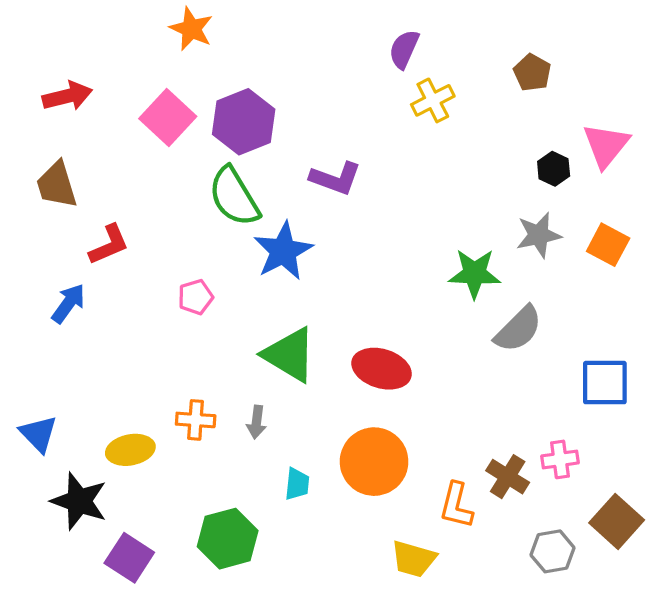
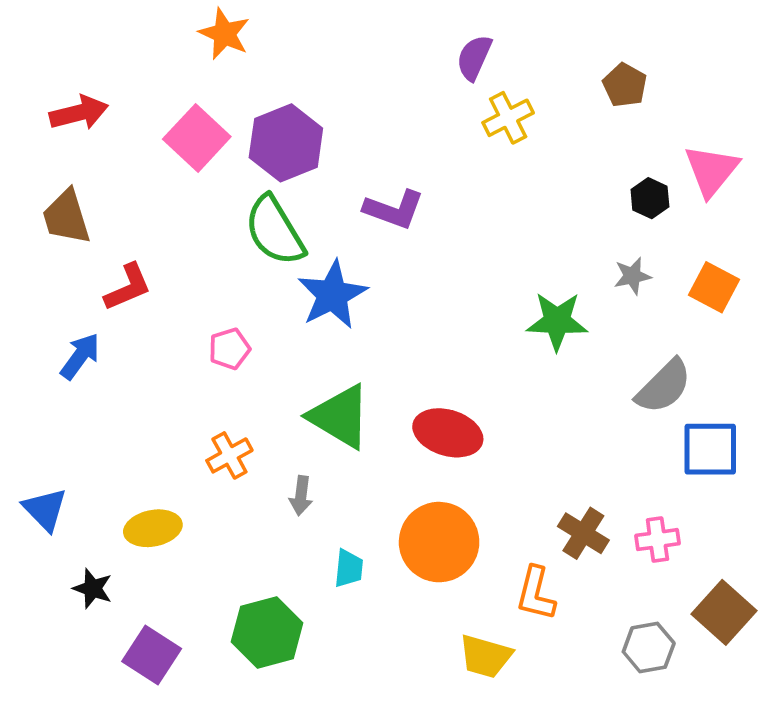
gray star: (539, 235) -> (632, 276), size x0.7
gray semicircle: (518, 329) -> (664, 386), moved
orange cross: (196, 420) -> (229, 455), moved, turned -33
brown cross: (508, 477) -> (583, 533), moved
black star: (79, 501) -> (93, 588), size x0.6

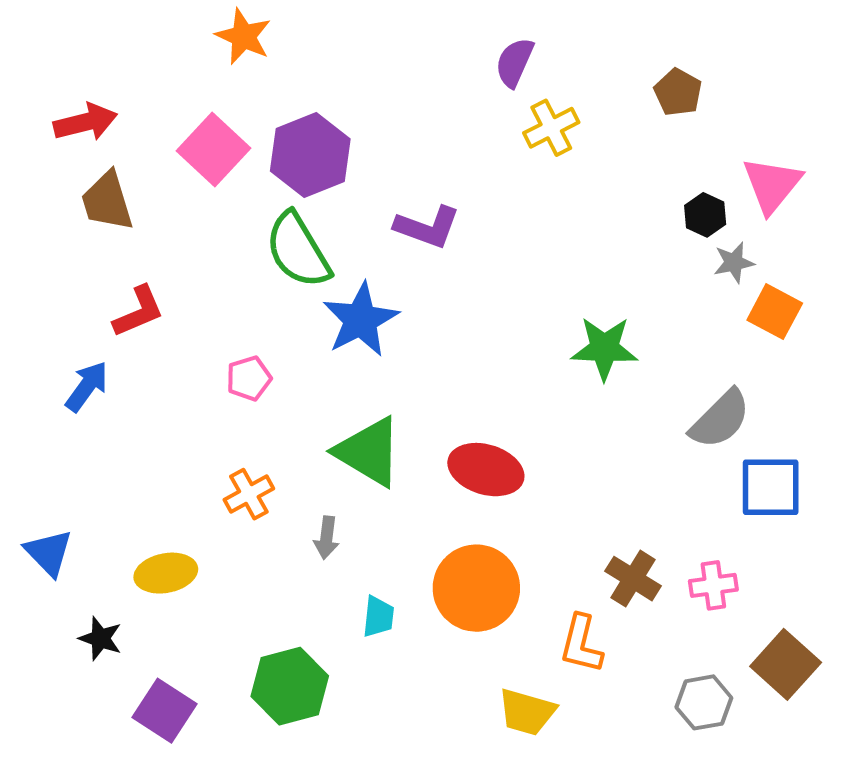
brown trapezoid: (66, 217) -> (107, 201), moved
gray star: (632, 276) -> (734, 263), moved

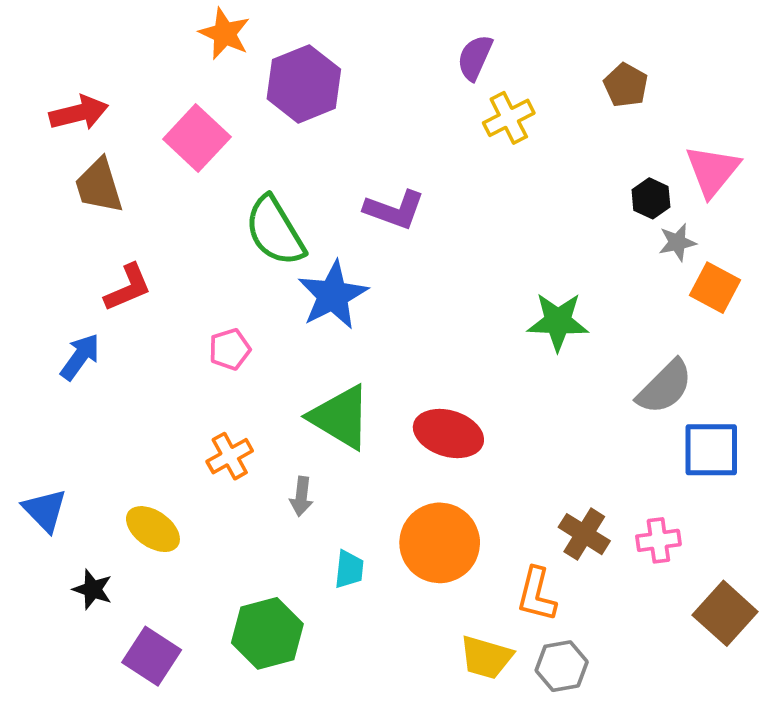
purple hexagon: (310, 155) -> (304, 84), moved
yellow ellipse: (166, 573) -> (153, 529), turned 46
gray hexagon: (704, 702) -> (562, 666), moved

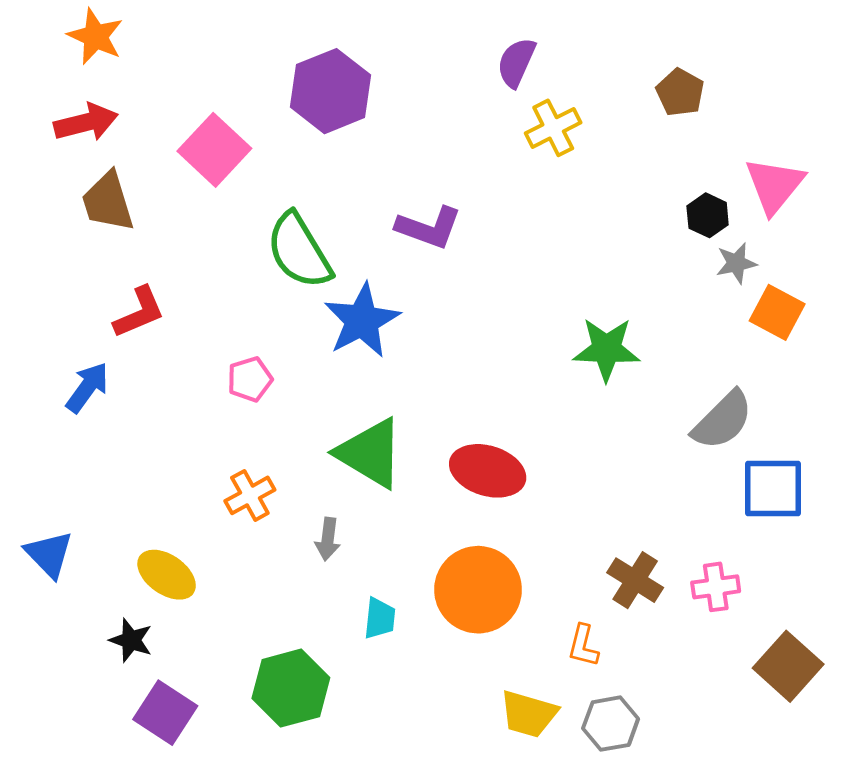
orange star: (225, 34) -> (96, 36), moved
black star: (93, 589) -> (131, 640), moved
orange L-shape: (536, 594) -> (583, 646), size x0.7

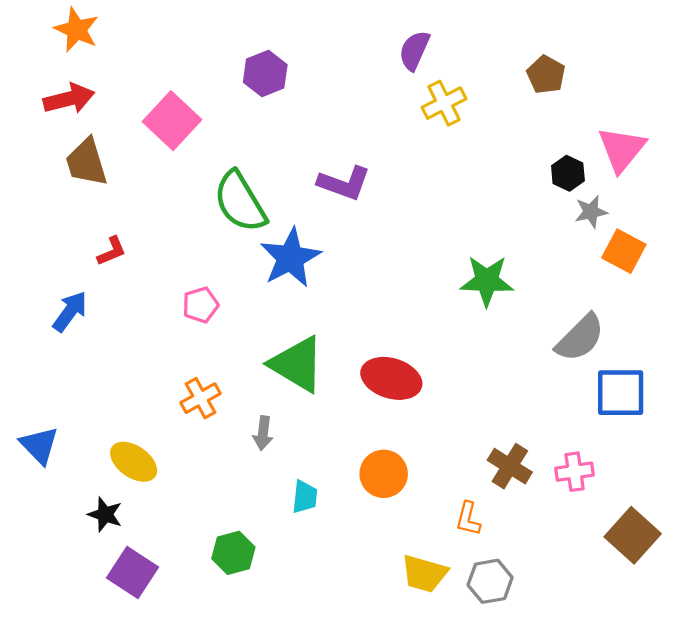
purple hexagon: (330, 91) -> (265, 73), size x0.7
red L-shape: (139, 312) -> (112, 251), size x0.7
orange circle: (478, 590) -> (384, 474), size x0.7
green hexagon: (291, 688) -> (233, 553), size x0.7

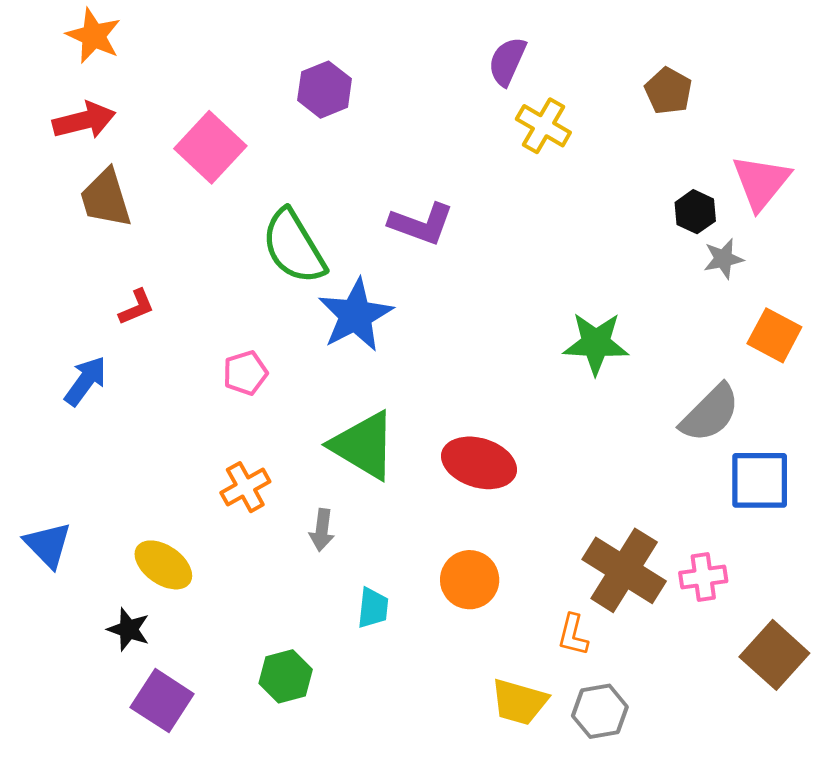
yellow cross: (444, 103) -> (543, 126), turned -33
orange square: (624, 251) -> (774, 335), moved
brown cross: (510, 466) -> (624, 570), size x1.5

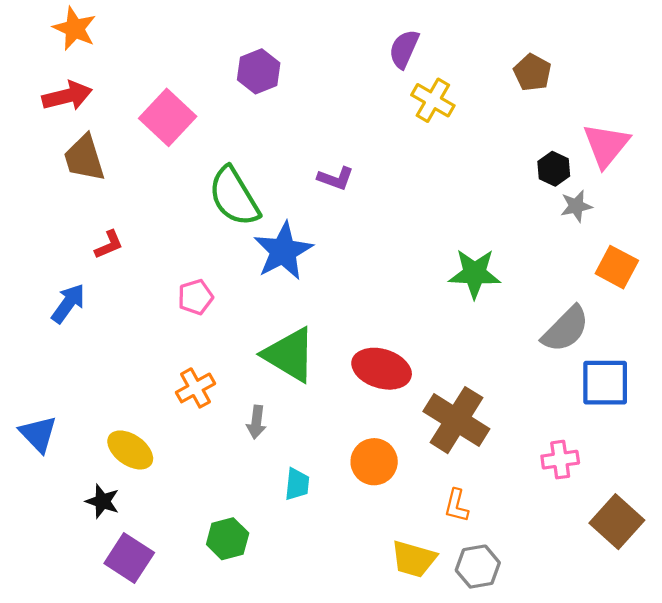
purple L-shape: (421, 224) -> (336, 178), size x0.7
brown cross: (624, 570) -> (456, 420), moved

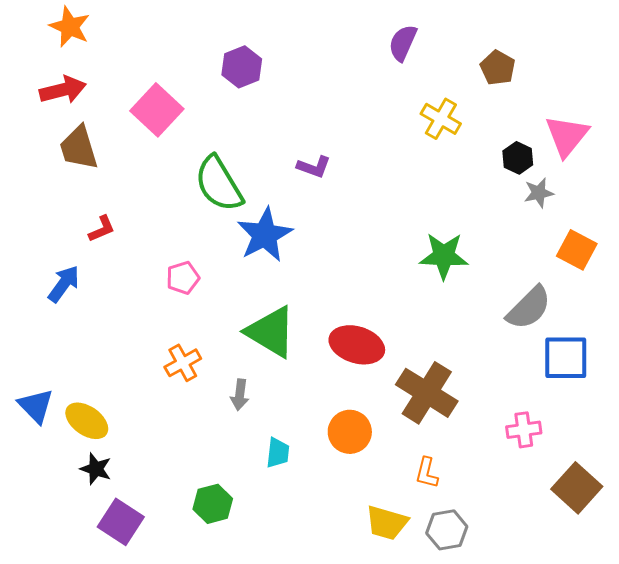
purple semicircle: (404, 49) -> (403, 43), moved
yellow cross: (433, 100) -> (441, 119), moved
yellow ellipse: (130, 450) -> (87, 421), moved

